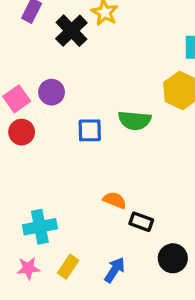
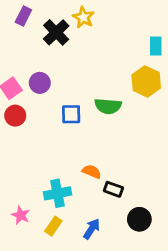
cyan cross: (40, 227) -> (57, 193), moved
pink star: (28, 268) -> (21, 215), moved, turned 30

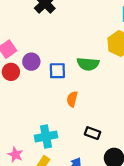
purple circle: (40, 83) -> (31, 62), moved
orange semicircle: (92, 172) -> (72, 99), moved, turned -98

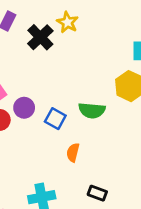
blue square: (57, 71) -> (55, 119), turned 30

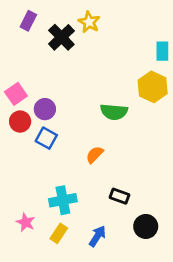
blue square: (55, 119) -> (46, 138), moved
orange semicircle: (73, 152) -> (95, 155), turned 30

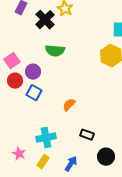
green semicircle: (114, 112) -> (55, 51), moved

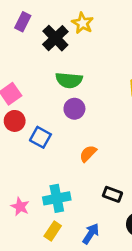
purple circle: (33, 72) -> (74, 109), moved
pink star: (19, 154) -> (20, 207), moved

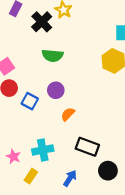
purple circle: (74, 109) -> (56, 90), moved
black rectangle: (112, 194) -> (87, 147), size x1.5
yellow rectangle: (53, 231) -> (31, 176), moved

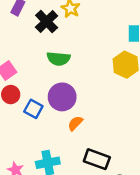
purple circle: (56, 90) -> (62, 97), size x1.5

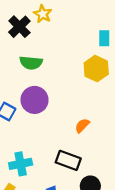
orange semicircle: (75, 123) -> (82, 126), moved

